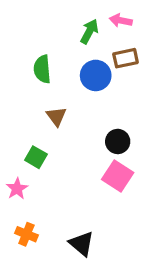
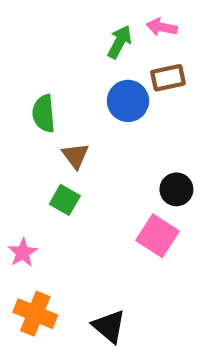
green semicircle: (42, 69) -> (44, 114), moved
black circle: (118, 141) -> (176, 189), moved
green square: (36, 157) -> (65, 200), moved
orange cross: (26, 234) -> (35, 314), size x1.4

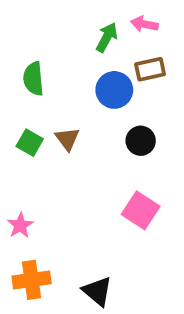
green semicircle: (44, 114) -> (33, 79), moved
black circle: (176, 189) -> (141, 141), moved
green square: (65, 200) -> (30, 143), moved
orange cross: (35, 314) -> (32, 280), turned -30

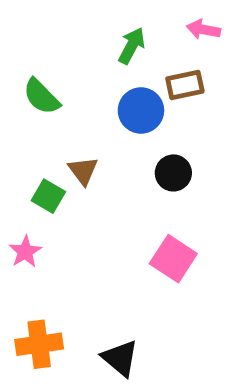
pink arrow: (144, 24) -> (203, 29), moved
green semicircle: (33, 79) -> (41, 97), turned -40
green square: (30, 143) -> (48, 196), moved
pink star: (20, 225) -> (25, 252), moved

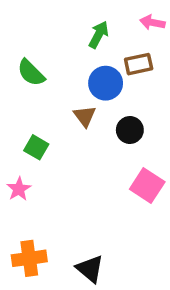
brown triangle: (83, 171) -> (85, 116), moved
pink square: (173, 259) -> (147, 186), moved

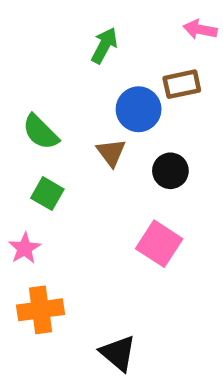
green arrow: (99, 35) -> (104, 45), moved
green semicircle: (31, 73) -> (41, 132), moved
pink square: (147, 186) -> (159, 244), moved
orange cross: (29, 258) -> (41, 310), moved

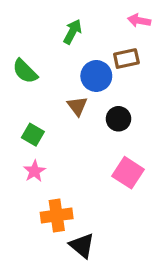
green semicircle: (41, 132) -> (25, 71), moved
pink square: (159, 244) -> (128, 173), moved
pink star: (25, 248) -> (34, 171), moved
orange cross: (41, 310) -> (57, 215), moved

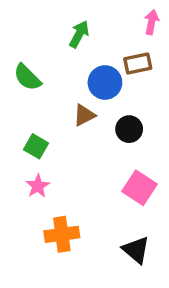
pink arrow: (139, 21) -> (152, 22), turned 90
brown triangle: (77, 106) -> (84, 115), turned 40
black triangle: (82, 246) -> (136, 250), moved

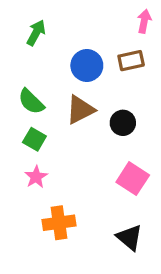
green arrow: (79, 34) -> (36, 33), moved
green semicircle: (27, 77) -> (31, 102), moved
blue circle: (105, 82) -> (87, 65), moved
brown triangle: (84, 115) -> (80, 110), size x1.4

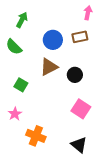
green semicircle: (31, 102) -> (14, 47), moved
pink star: (36, 177) -> (15, 114), moved
orange cross: (59, 223) -> (36, 136), turned 30

